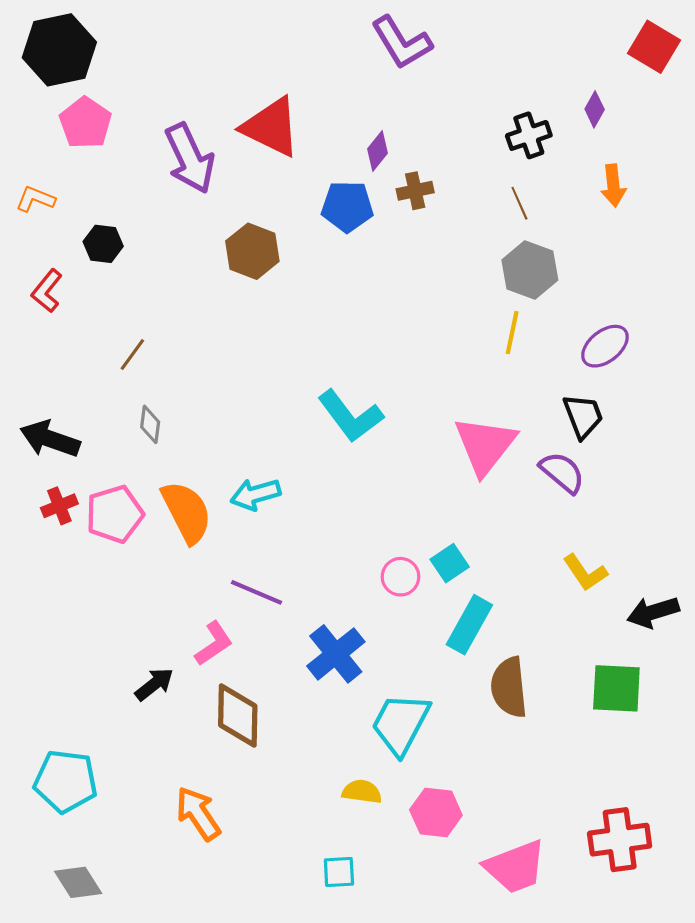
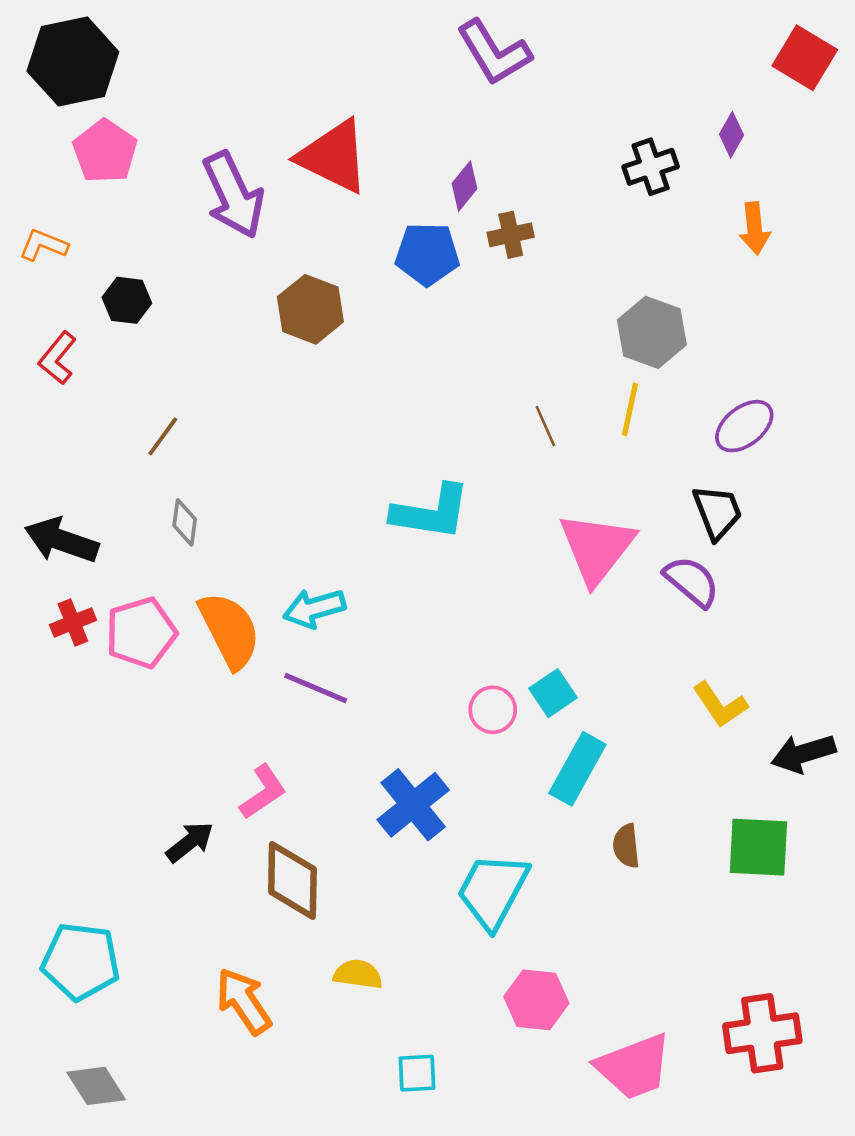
brown line: (519, 203) -> (545, 426), moved
cyan L-shape: (350, 416) -> (431, 512), turned -44
purple line: (257, 592) -> (316, 688), moved
brown semicircle: (509, 687) -> (626, 846), size x0.6
yellow semicircle: (362, 792) -> (358, 974), moved

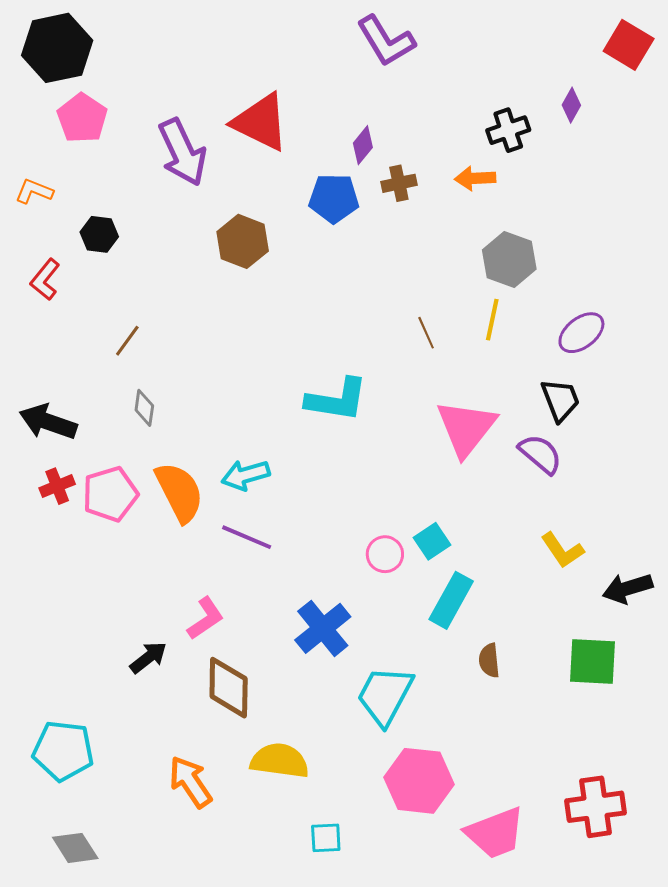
orange arrow: (755, 228) -> (475, 178), moved, turned 93
yellow semicircle: (358, 974) -> (280, 761), size x1.5
pink hexagon: (536, 1000) -> (419, 781), size x1.4

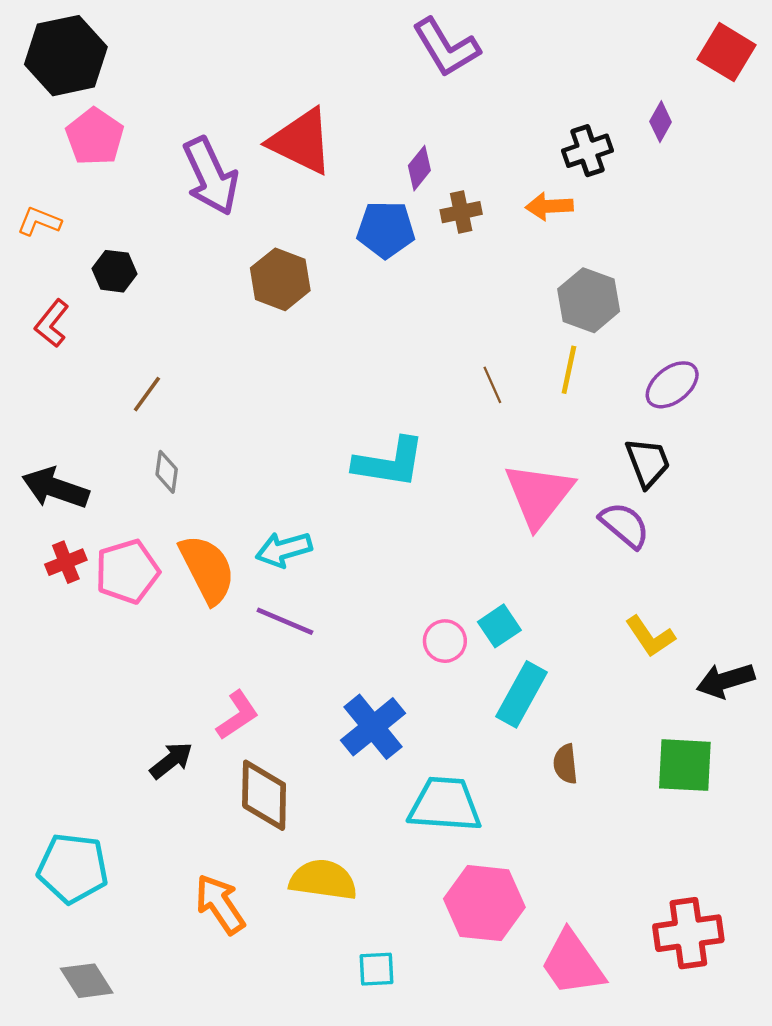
cyan trapezoid: (385, 696) -> (445, 804), turned 66
pink trapezoid: (495, 833) -> (572, 963), turned 76

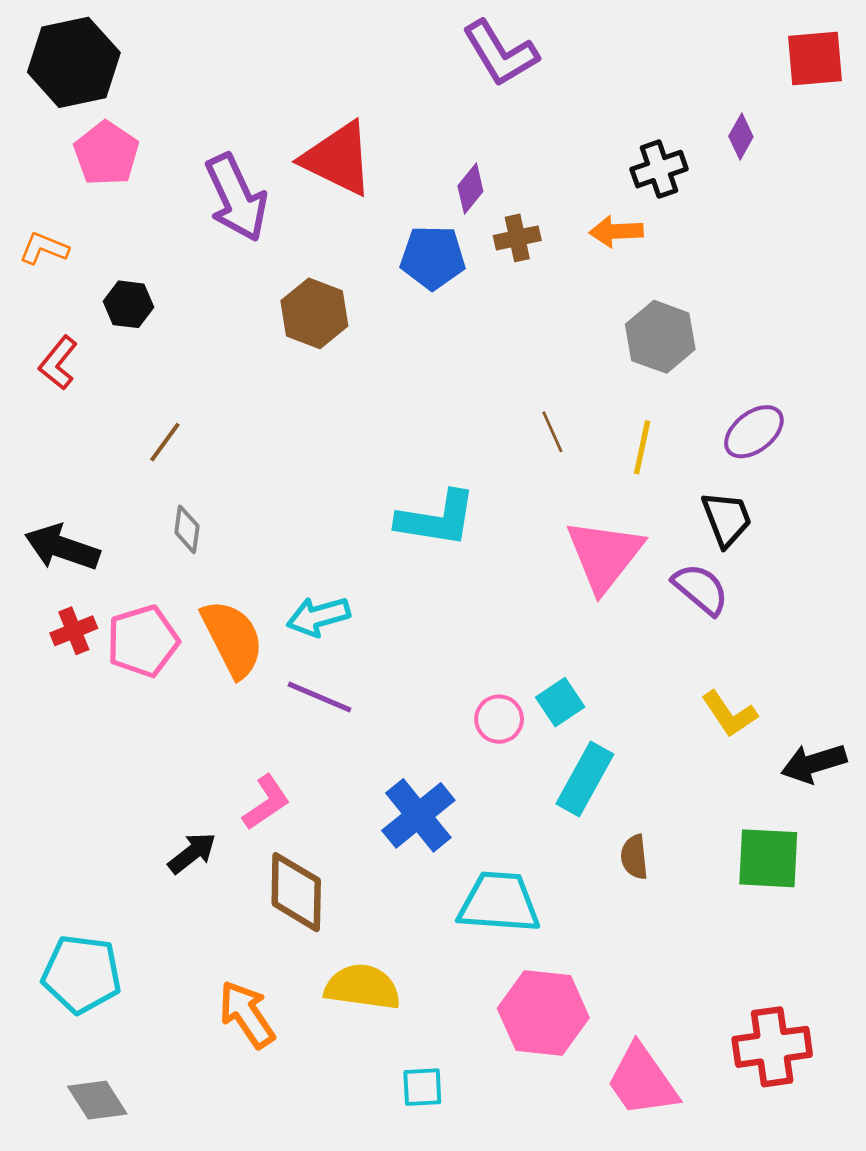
red square: (727, 52) -> (815, 59), turned -36
yellow line: (569, 370) -> (642, 447), moved

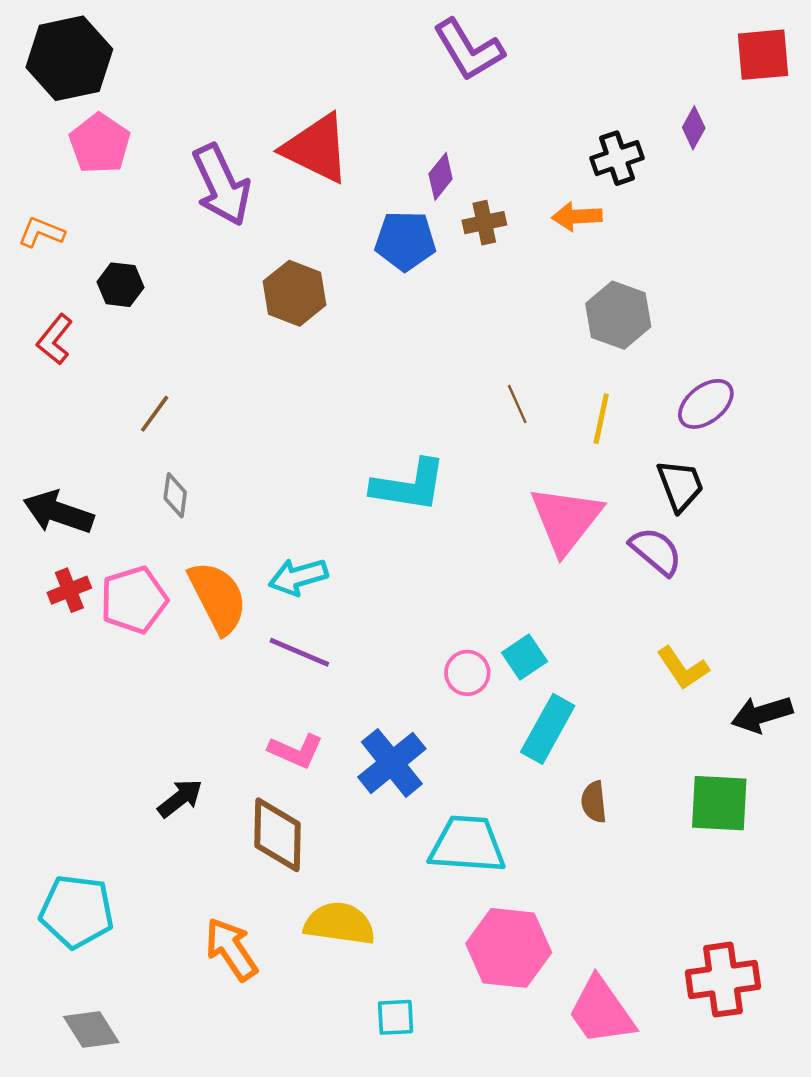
pink L-shape: (266, 802) -> (296, 751), moved, turned 58

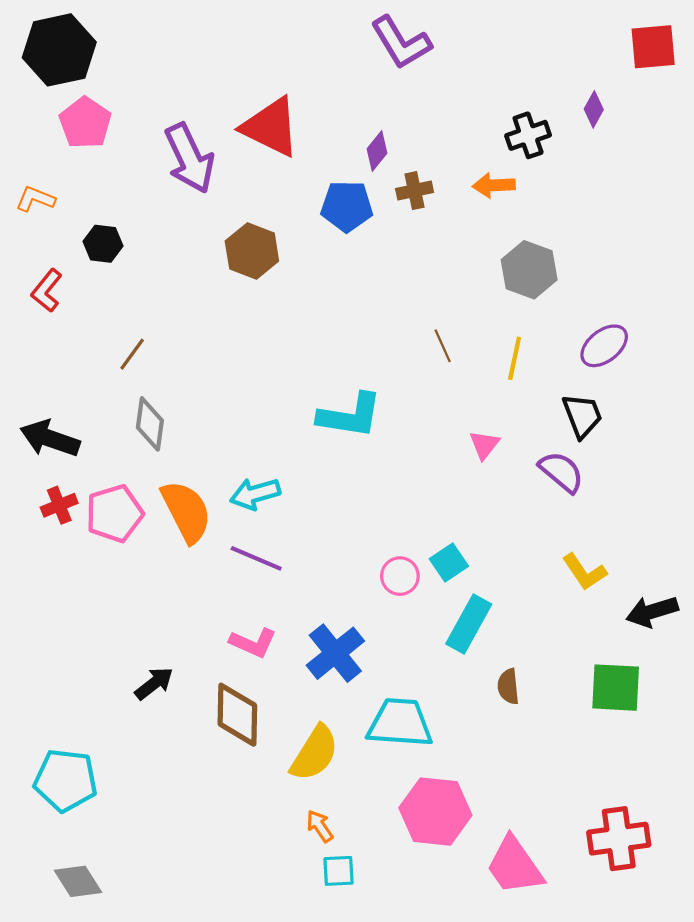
gray diamond: (175, 495) -> (150, 424), size x1.4
pink triangle: (566, 520) -> (484, 445), size x0.5
yellow semicircle: (340, 924) -> (314, 753), moved, turned 114
orange arrow: (231, 949) -> (320, 826), moved, size x0.6

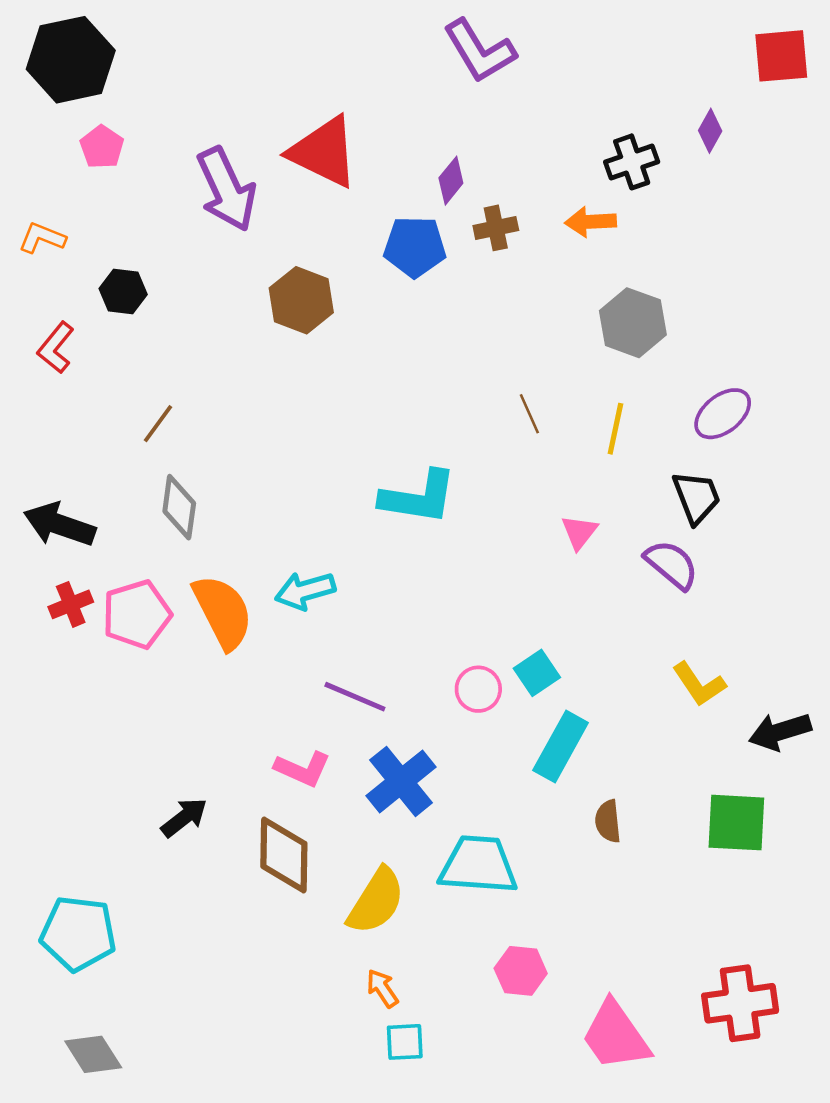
pink pentagon: (85, 123) -> (102, 147), size x0.7
purple line: (256, 558) -> (355, 697), moved
pink hexagon: (435, 812) -> (521, 971), size x0.6

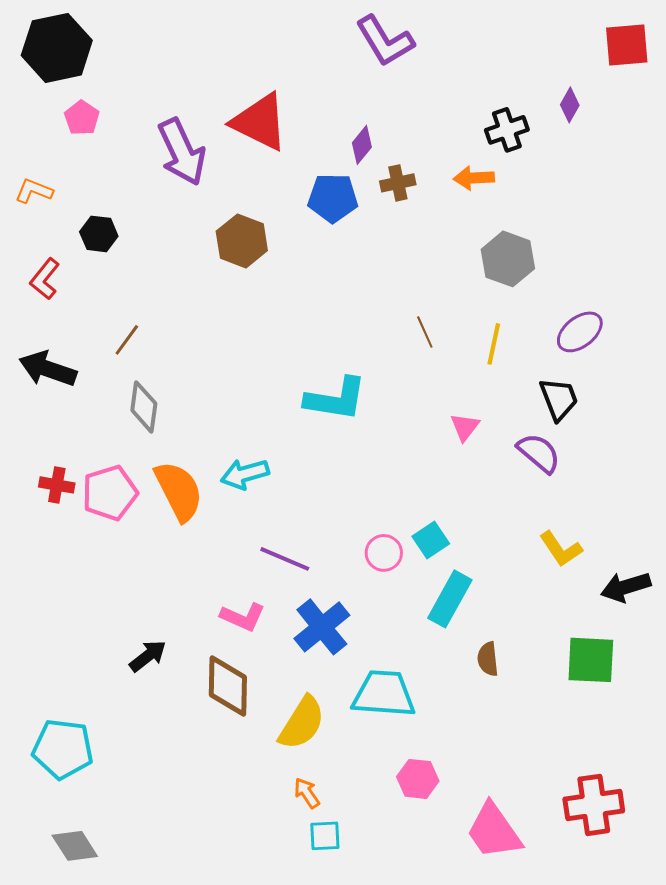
black arrow: (59, 525) -> (48, 369), moved
red cross: (71, 604) -> (57, 485), turned 32

